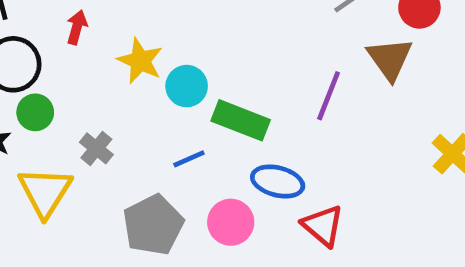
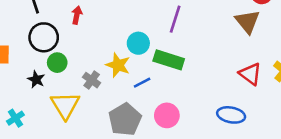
yellow star: (140, 61) -> (118, 65), moved
purple line: (329, 96) -> (175, 19), moved
blue ellipse: (278, 181) -> (231, 115), moved
red triangle: (323, 226) -> (250, 74), moved

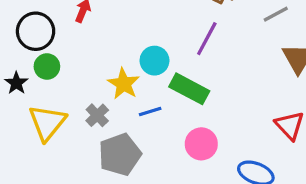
gray cross: (92, 80) -> (97, 115), moved
pink circle: (167, 115) -> (201, 144), moved

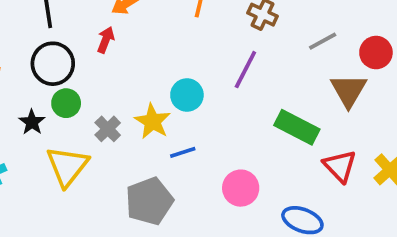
green rectangle: (189, 89) -> (297, 127), moved
gray cross: (97, 115) -> (108, 129), moved

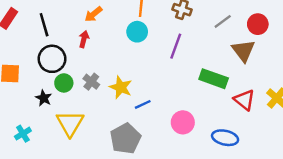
cyan circle: (187, 95) -> (137, 32), moved
gray cross: (108, 129) -> (91, 82), moved

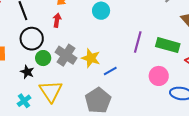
purple line: (176, 46) -> (138, 42), moved
gray cross: (91, 82) -> (66, 55), size x1.5
pink circle: (183, 122) -> (159, 76), moved
cyan cross: (23, 134) -> (24, 101), moved

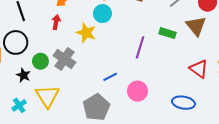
black circle: (32, 39) -> (16, 42), moved
green rectangle: (168, 45) -> (167, 33), moved, size x0.7
yellow star: (91, 58) -> (86, 33), moved
pink circle: (159, 76) -> (138, 91), moved

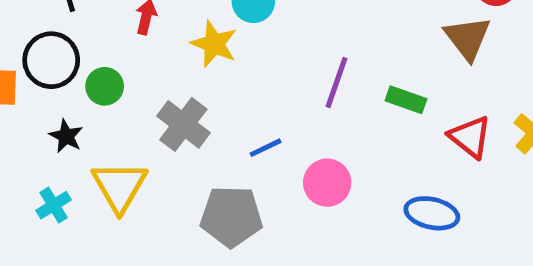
green rectangle: (167, 33) -> (406, 100), moved
gray cross: (64, 59) -> (183, 124), moved
green circle: (40, 61) -> (105, 86), moved
gray pentagon: (96, 107) -> (231, 216), turned 30

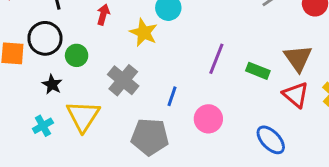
brown triangle: (468, 38) -> (298, 58), moved
blue line: (266, 148) -> (172, 96), turned -48
blue ellipse: (432, 213) -> (271, 140), turned 32

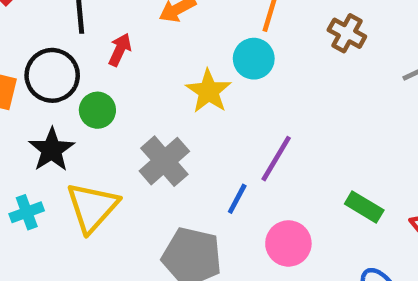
red arrow: (103, 15) -> (120, 50), moved
purple line: (216, 59) -> (276, 159), moved
green rectangle: (258, 71) -> (364, 207), moved
black star: (52, 84) -> (52, 150), size x1.4

